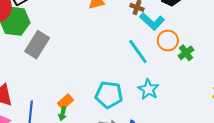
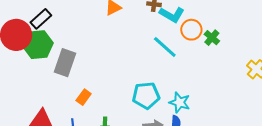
cyan star: (148, 89) -> (180, 102), moved
orange rectangle: (65, 102) -> (84, 97), moved

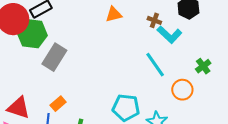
orange circle: (191, 30) -> (182, 90), moved
orange rectangle: (84, 97) -> (58, 104), moved

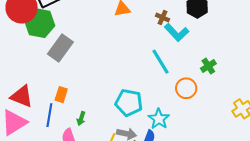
orange rectangle: (58, 104) -> (61, 95), turned -35

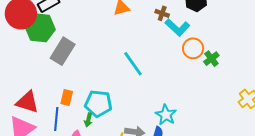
cyan line: (161, 62) -> (133, 64), moved
orange circle: (186, 88) -> (193, 48), moved
cyan pentagon: (129, 103) -> (98, 104), moved

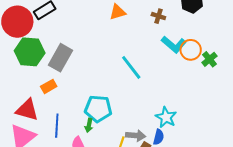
cyan L-shape: (177, 27) -> (174, 44), moved
green hexagon: (40, 28) -> (30, 52), moved
orange rectangle: (67, 98) -> (49, 86), moved, turned 49

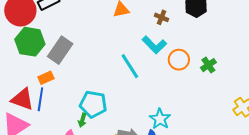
cyan L-shape: (174, 44) -> (154, 45), moved
orange circle: (191, 50) -> (179, 60), moved
blue line: (57, 126) -> (40, 99), moved

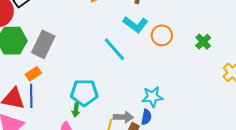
green cross: (208, 65) -> (203, 42), moved
cyan star: (160, 119) -> (152, 97), turned -30

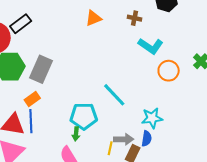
cyan L-shape: (135, 24) -> (151, 46), moved
orange circle: (162, 35) -> (169, 71), moved
cyan line: (114, 49) -> (114, 95), moved

